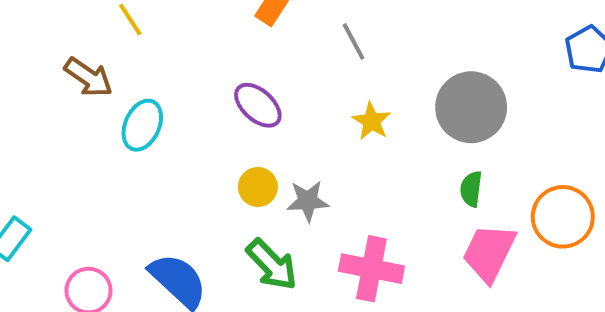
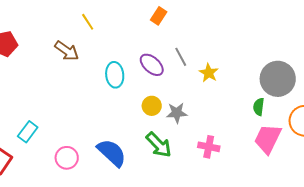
gray line: (354, 41) -> (181, 57), moved
gray circle: (471, 107) -> (278, 79), moved
cyan ellipse: (142, 125) -> (115, 75), moved, turned -30
pink cross: (371, 269) -> (209, 147), size x0.7

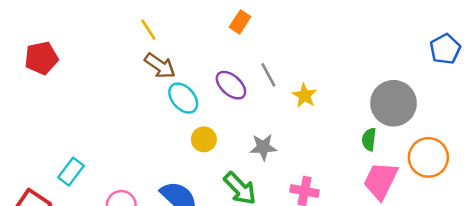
brown arrow: (67, 51) -> (160, 66), moved
cyan ellipse: (115, 75) -> (183, 98), turned -35
yellow circle: (152, 106) -> (204, 139), moved

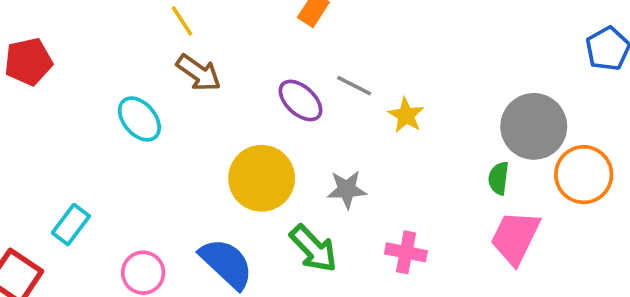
gray line: (268, 75) -> (354, 86), turned -35
cyan ellipse: (183, 98) -> (139, 119), moved
yellow circle: (204, 139) -> (262, 178), size x1.8
orange circle: (428, 157) -> (584, 175), moved

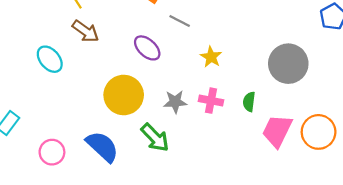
gray line: (354, 86) -> (180, 21), moved
orange circle: (584, 175) -> (319, 132), moved
green semicircle: (499, 178) -> (249, 102), moved
pink cross: (406, 252) -> (211, 101), moved

